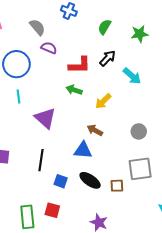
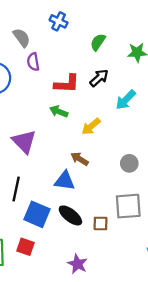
purple semicircle: (49, 48) -> (33, 62), turned -126
cyan arrow: (132, 76) -> (126, 100), turned 90
blue square: (61, 181) -> (37, 214), size x1.6

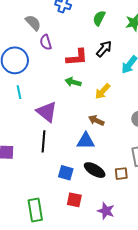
black line: (16, 189) -> (43, 141), moved
blue square: (37, 214) -> (66, 173), size x0.7
red square: (25, 247) -> (74, 200), moved

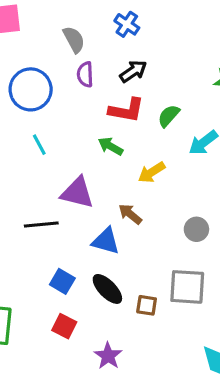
green semicircle: (99, 18) -> (169, 116), moved
black arrow: (104, 49) -> (133, 71), moved
cyan line: (19, 92) -> (39, 145), moved, turned -32
purple triangle: (47, 112) -> (77, 193), moved, turned -40
black line: (43, 141) -> (41, 224), turned 65

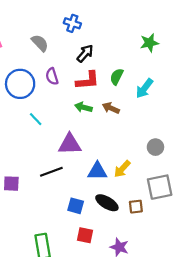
purple semicircle: (85, 74) -> (52, 76), moved
yellow arrow: (152, 172) -> (122, 169), moved
brown arrow: (130, 214) -> (111, 108), moved

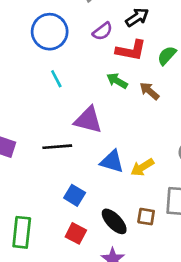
purple semicircle: (52, 76) -> (103, 31), moved, turned -126
black ellipse: (107, 203) -> (114, 221), moved

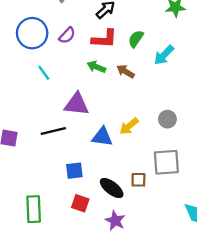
purple semicircle: (103, 31) -> (67, 35), moved
yellow arrow: (142, 167) -> (129, 126), moved
blue square: (75, 195) -> (74, 171), turned -30

